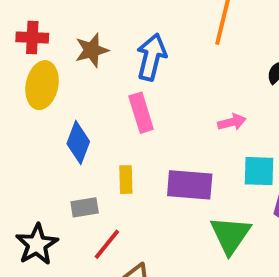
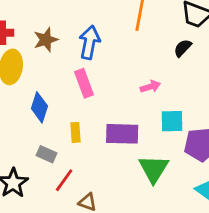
gray rectangle: (85, 207) -> (47, 154), turned 36

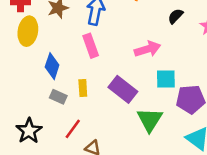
pink arrow: (150, 87) -> (148, 49), size x1.5
purple rectangle: (122, 134) -> (123, 89), turned 36
gray rectangle: (47, 154) -> (58, 97), moved

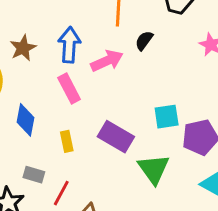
black semicircle: (176, 16) -> (144, 41), moved
pink arrow: (148, 49) -> (107, 61), moved
gray rectangle: (58, 97) -> (34, 175), moved

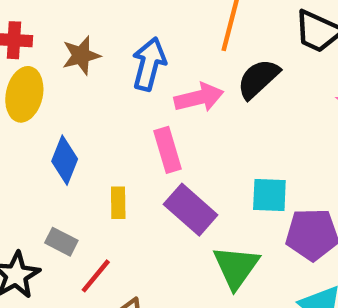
black semicircle: (144, 41) -> (258, 79), size x1.5
pink rectangle: (69, 89) -> (167, 150), moved

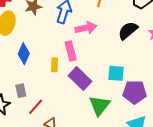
black semicircle: (258, 79) -> (128, 31), moved
yellow rectangle: (118, 203) -> (55, 65), moved
gray rectangle: (61, 242) -> (21, 91), turned 48

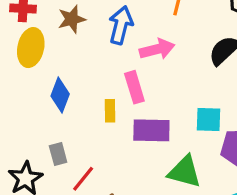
purple rectangle: (80, 79) -> (151, 130), turned -40
green triangle: (99, 105) -> (185, 172), turned -50

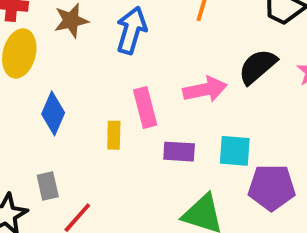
pink arrow: (157, 49) -> (205, 89), moved
purple rectangle: (151, 130) -> (179, 152), moved, size x0.7

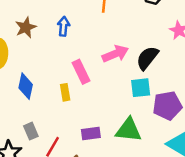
blue arrow: (131, 30) -> (64, 26), size x0.7
black semicircle: (258, 67) -> (147, 58), moved
purple rectangle: (179, 152) -> (91, 133), moved

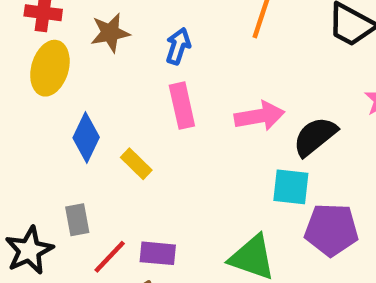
pink rectangle: (81, 72) -> (182, 106), moved
yellow rectangle: (65, 92) -> (136, 164), moved, turned -49
purple rectangle: (91, 133) -> (158, 253), moved

